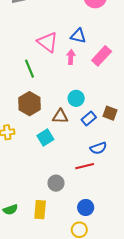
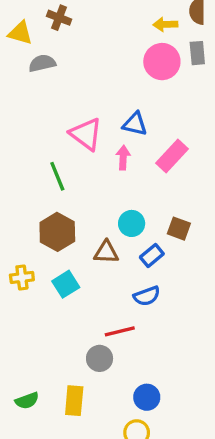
brown square: (110, 113) -> (179, 229), moved
cyan square: (45, 138) -> (66, 284), moved
blue semicircle: (98, 148) -> (147, 296), moved
red line: (85, 166) -> (120, 331), moved

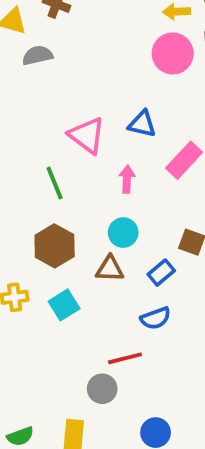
pink arrow: (123, 158) -> (127, 179), moved
cyan circle: (132, 223) -> (123, 233), moved

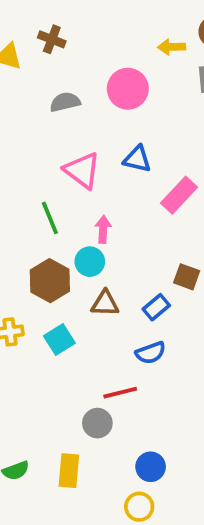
pink circle: (173, 53) -> (128, 89), moved
gray semicircle: (37, 55) -> (65, 102), moved
pink arrow: (127, 179) -> (103, 229), moved
cyan circle: (123, 233) -> (90, 262), moved

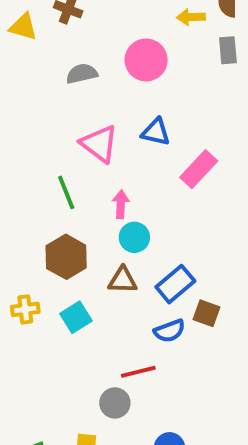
cyan circle: (90, 262) -> (134, 237), moved
brown square: (187, 277) -> (206, 313), moved
blue rectangle: (156, 307) -> (175, 284), size x1.4

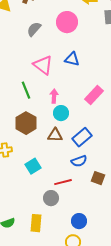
gray semicircle: (82, 74) -> (34, 29), turned -35
pink rectangle: (199, 169) -> (94, 95), moved
brown square: (206, 313) -> (98, 178), moved
cyan square: (76, 317) -> (33, 166), moved

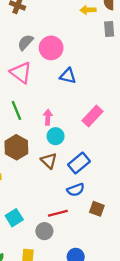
pink circle: (67, 22) -> (51, 48), moved
pink triangle: (43, 65) -> (21, 73), moved
brown triangle: (55, 135) -> (49, 161), turned 42
cyan square: (33, 166) -> (14, 218), moved

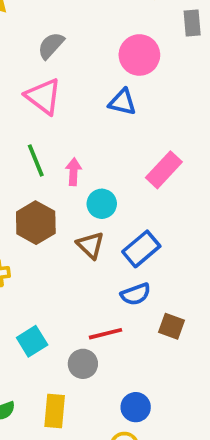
pink circle: (51, 48) -> (139, 55), moved
pink arrow: (48, 117) -> (73, 172), moved

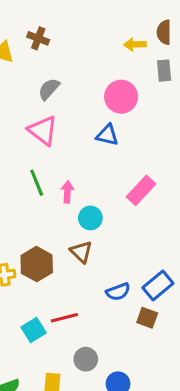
brown hexagon: (36, 223) -> (37, 264), moved
blue rectangle: (141, 249) -> (158, 286), moved
red line: (106, 334) -> (64, 318), moved
gray circle: (83, 364) -> (86, 359), moved

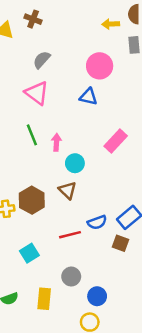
red line: (64, 318) -> (70, 235), moved

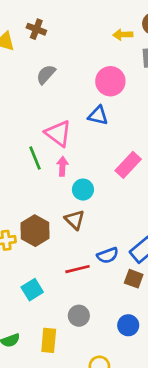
pink triangle: (37, 93) -> (58, 133), moved
blue circle: (97, 296) -> (128, 325), moved

